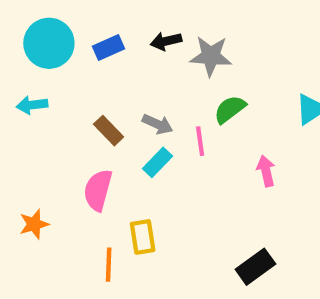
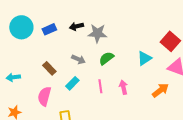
cyan arrow: (32, 105) -> (13, 77), moved
gray arrow: (157, 124) -> (78, 59), moved
pink line: (200, 141) -> (100, 86), moved

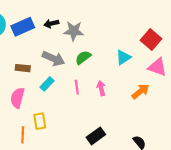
blue rectangle: (49, 29) -> (23, 27), size x1.5
gray arrow: (78, 59) -> (53, 59), size x1.5
brown rectangle: (49, 68) -> (23, 68), turned -40

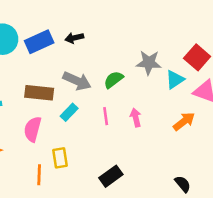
gray star: (74, 31) -> (149, 63), moved
cyan triangle: (123, 57) -> (175, 80), moved
brown rectangle: (23, 68) -> (39, 93), size x1.5
black rectangle: (96, 136) -> (111, 176), moved

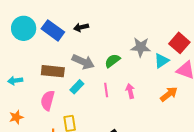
blue rectangle: (39, 42) -> (53, 30), turned 60

